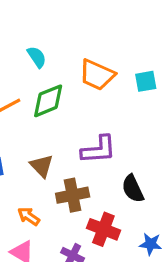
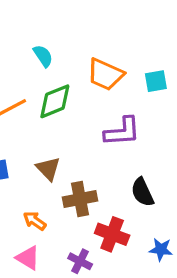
purple L-shape: (99, 150) -> (122, 132), moved

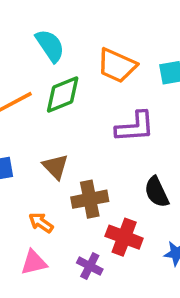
cyan semicircle: (43, 56) -> (50, 46), size x1.4
pink triangle: (28, 258) -> (34, 262), turned -44

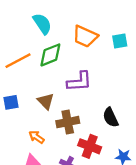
purple L-shape: (135, 127) -> (79, 82), moved

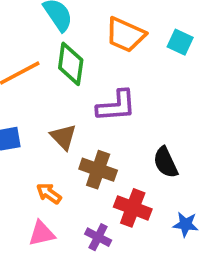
cyan square: (120, 41) -> (180, 42), turned 35
green diamond: (50, 55) -> (71, 64), turned -60
brown cross: (68, 122) -> (98, 170), turned 30

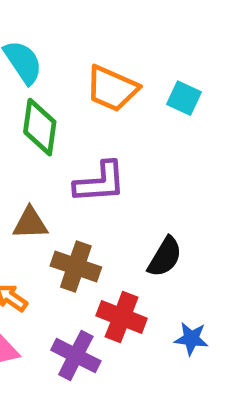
brown triangle: (63, 137) -> (30, 223), turned -48
black semicircle: (166, 162) -> (165, 257), turned -124
purple cross: (98, 237) -> (76, 355), size x1.4

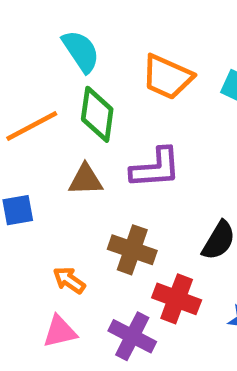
brown triangle: (30, 223) -> (85, 180), moved

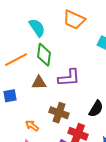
orange trapezoid: (167, 77) -> (74, 20), moved

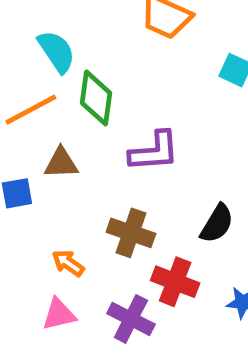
cyan semicircle: (37, 28) -> (57, 51), moved
brown triangle: (39, 83) -> (61, 163), moved

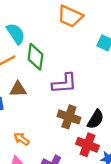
brown cross: (131, 233) -> (69, 117), moved
red cross: (175, 282) -> (88, 145), moved

